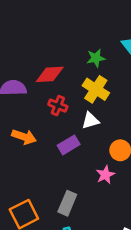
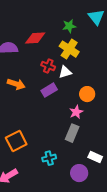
red cross: (58, 106) -> (48, 66), moved
gray rectangle: (67, 203) -> (72, 133), moved

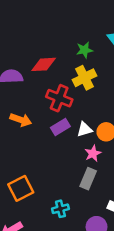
yellow cross: (69, 49) -> (84, 78), turned 30
red cross: (48, 66) -> (59, 98), size x1.5
white triangle: (65, 72) -> (84, 129), moved

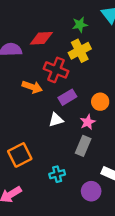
orange arrow: (21, 120) -> (32, 87), moved
purple rectangle: (60, 127) -> (67, 97), moved
white triangle: (84, 129) -> (56, 120), moved

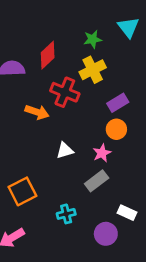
red diamond: (41, 38) -> (48, 55), turned -40
purple rectangle: (67, 97) -> (118, 103), moved
gray rectangle: (83, 146) -> (97, 181), turned 30

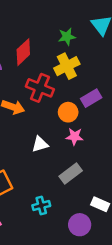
orange circle: (116, 129) -> (68, 112), moved
pink star: (102, 153) -> (75, 136), moved, turned 30

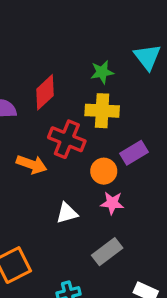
yellow cross: (67, 66) -> (102, 111), turned 30

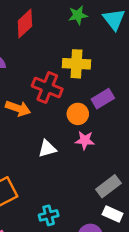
green star: (102, 72) -> (78, 15), moved
red diamond: (45, 92) -> (25, 24), moved
gray rectangle: (107, 252) -> (108, 186), moved

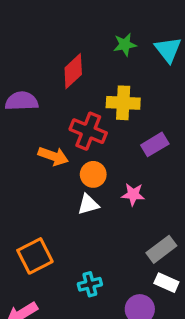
red diamond: (25, 24) -> (73, 71), moved
orange circle: (78, 114) -> (93, 174), moved

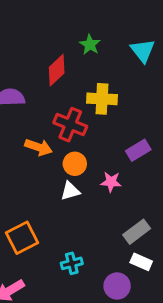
green star: (125, 45) -> (90, 45), moved, turned -30
purple rectangle: (155, 144) -> (138, 150), moved

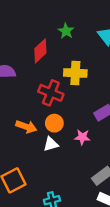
orange arrow: (39, 147) -> (26, 127), moved

